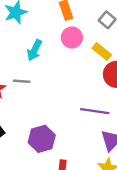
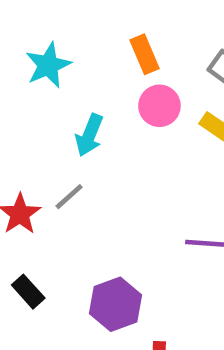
gray line: (22, 81) -> (69, 197), turned -42

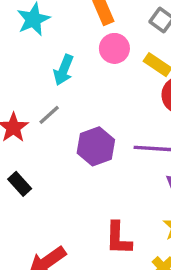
purple hexagon: (115, 304) -> (96, 146), moved

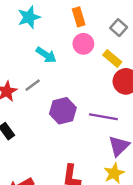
cyan arrow: (63, 70) -> (46, 55), turned -85

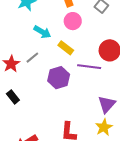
yellow rectangle: (112, 58) -> (66, 48), moved
purple line: (103, 117) -> (89, 67), moved

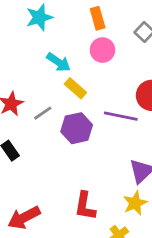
yellow rectangle: (66, 48) -> (75, 88), moved
gray line: (32, 58) -> (43, 113), moved

